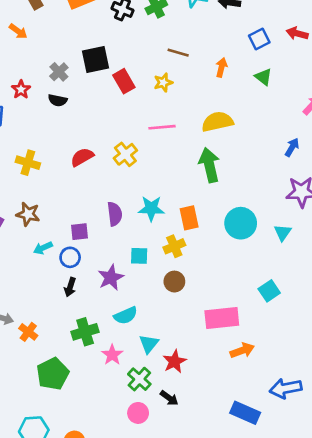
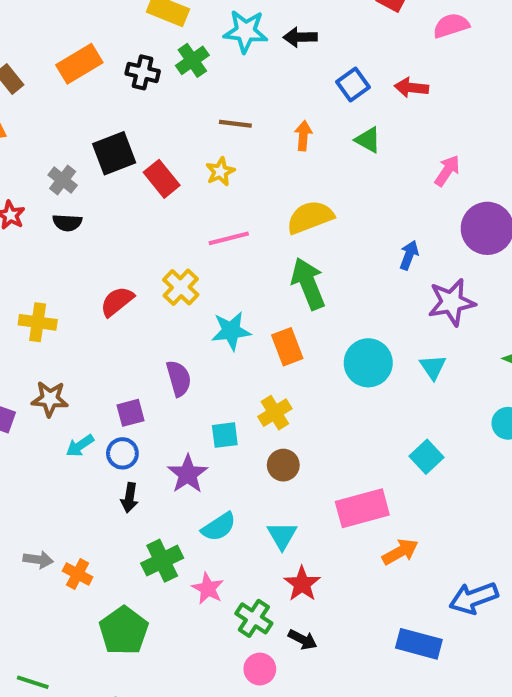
red arrow: (297, 33) -> (411, 88), moved
blue arrow: (292, 147) -> (409, 255), moved
cyan star: (151, 208) -> (231, 331), moved
orange rectangle: (189, 218) -> (287, 347), moved
cyan triangle: (149, 344) -> (282, 535), moved

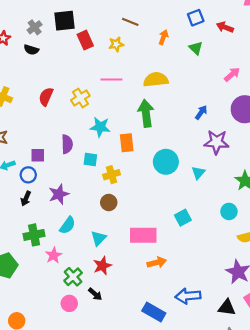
red semicircle: (117, 301) -> (46, 97), turned -42
cyan square: (225, 435) -> (90, 160), moved
cyan semicircle: (219, 527) -> (67, 225), turned -36

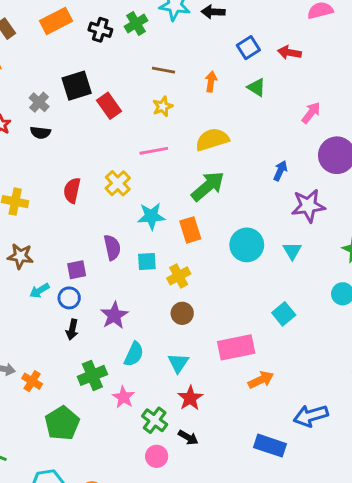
yellow star: (116, 44) -> (163, 106), moved
green arrow: (146, 113) -> (208, 186), turned 68

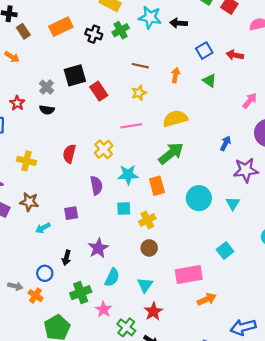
purple semicircle: (112, 247) -> (96, 185), moved
blue circle: (69, 298) -> (45, 273), moved

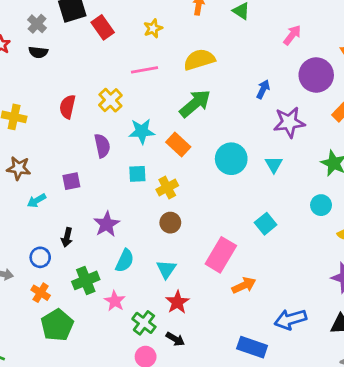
orange rectangle: (157, 186) -> (178, 144), turned -30
pink rectangle: (189, 275) -> (221, 255), turned -48
orange cross: (35, 296) -> (41, 293), moved

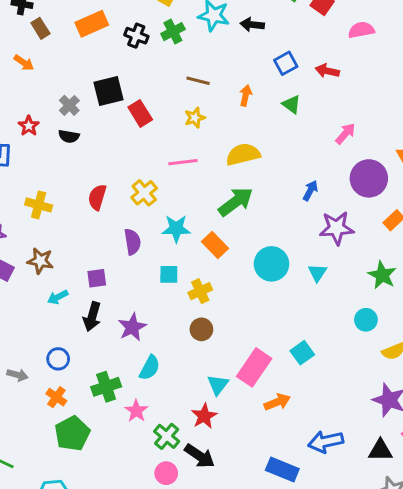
cyan square: (266, 224) -> (302, 353), moved
black arrow: (67, 237) -> (92, 317), moved, size x1.4
cyan triangle: (166, 269) -> (218, 385), moved
black arrow: (175, 339) -> (200, 456), size x1.5

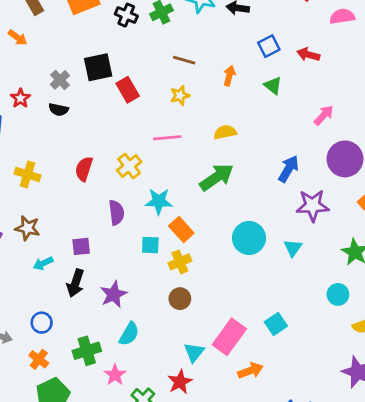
yellow semicircle: (243, 154) -> (225, 132), size x0.7
blue arrow: (310, 191) -> (289, 169), size x1.4
orange rectangle: (215, 245) -> (181, 229), moved

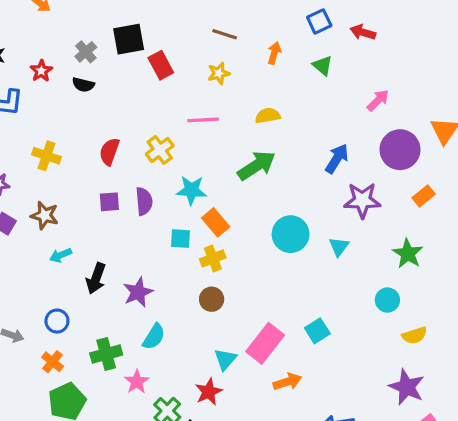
purple square: (81, 246) -> (109, 202), moved

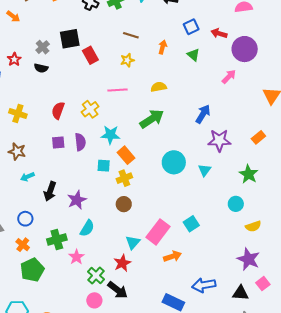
purple circle: (400, 150) -> (245, 49), moved

